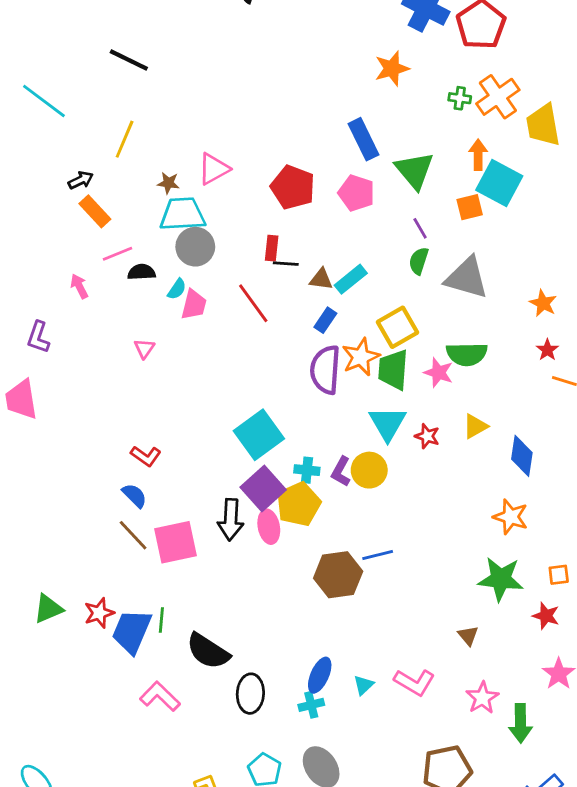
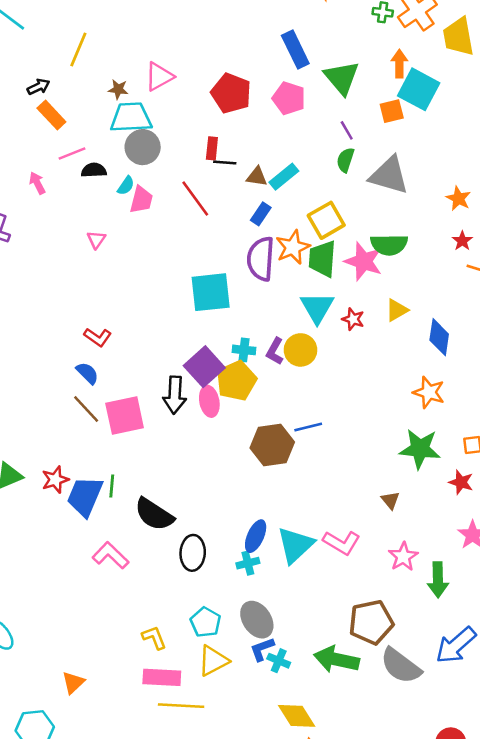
pink star: (438, 373) -> (363, 261), size x1.4
cyan square: (259, 435) -> (211, 292), moved, turned 30
cyan triangle: (364, 685) -> (295, 545), size x2.0

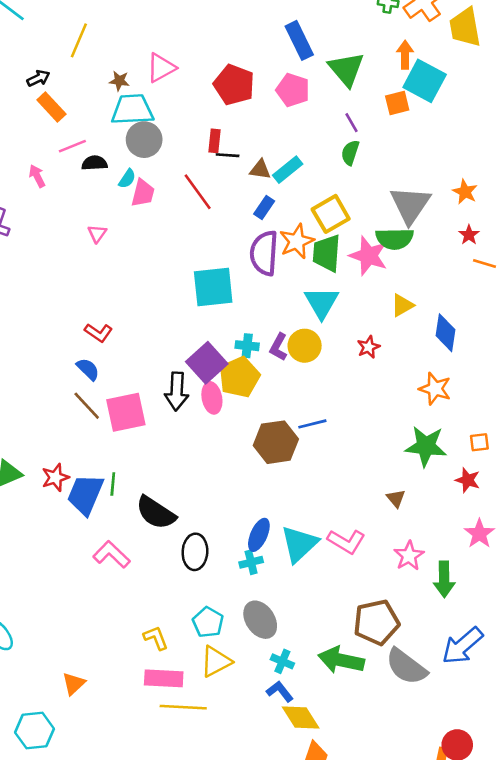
gray triangle: (389, 175) -> (410, 205), moved, turned 48
red star: (353, 319) -> (368, 347), moved, turned 30
blue L-shape: (262, 649) -> (280, 691), moved, turned 72

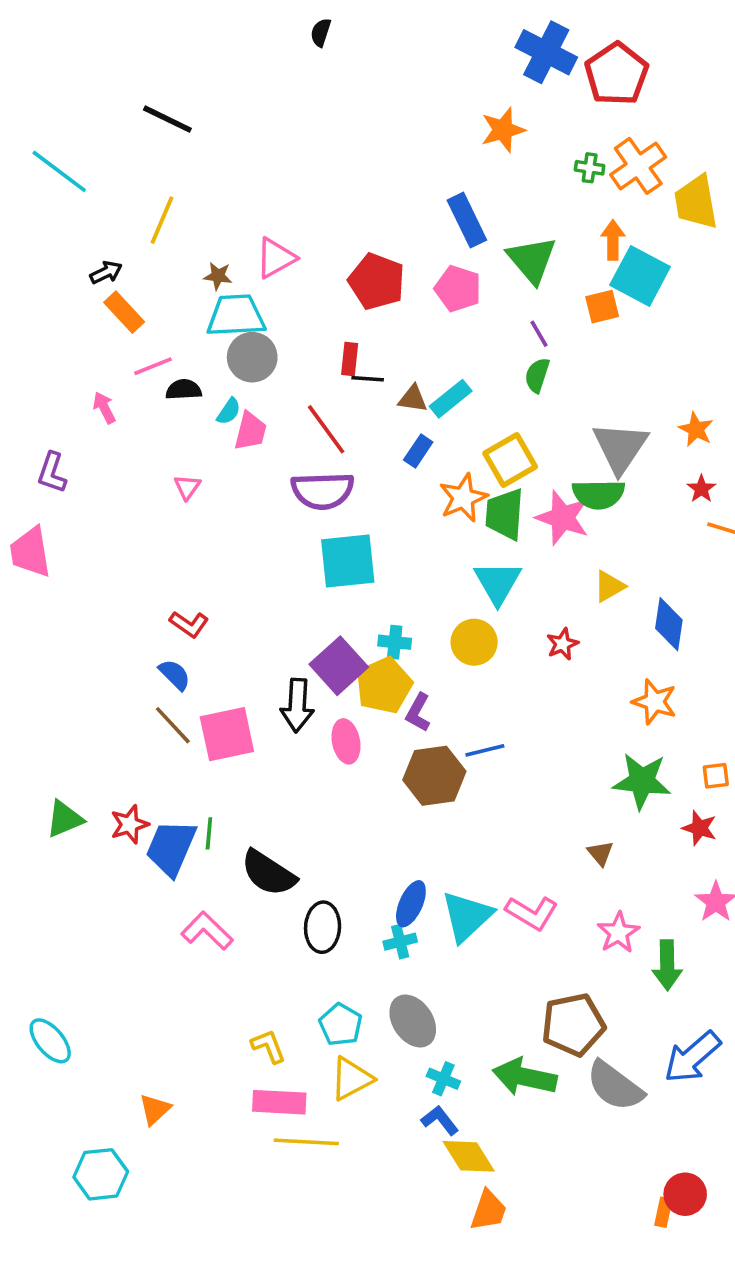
purple semicircle: (264, 253) -> (323, 491), moved, turned -96
purple L-shape: (278, 347) -> (418, 713), moved
pink ellipse: (212, 398) -> (346, 741), moved

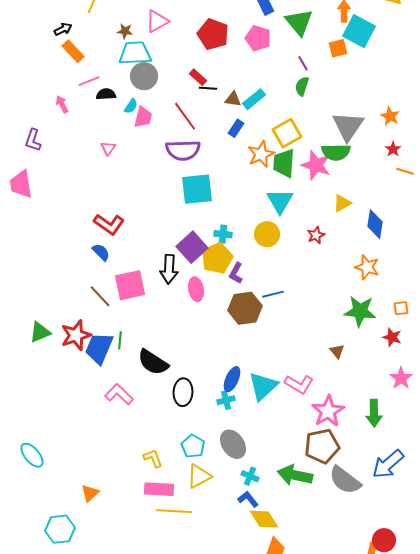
red rectangle: (350, 359) -> (198, 77), turned -54
red L-shape: (189, 624) -> (109, 224), size x1.4
brown line: (173, 725) -> (100, 296), moved
red star: (130, 824) -> (76, 335), size x1.4
pink star: (618, 933) -> (328, 411), moved, size x1.4

